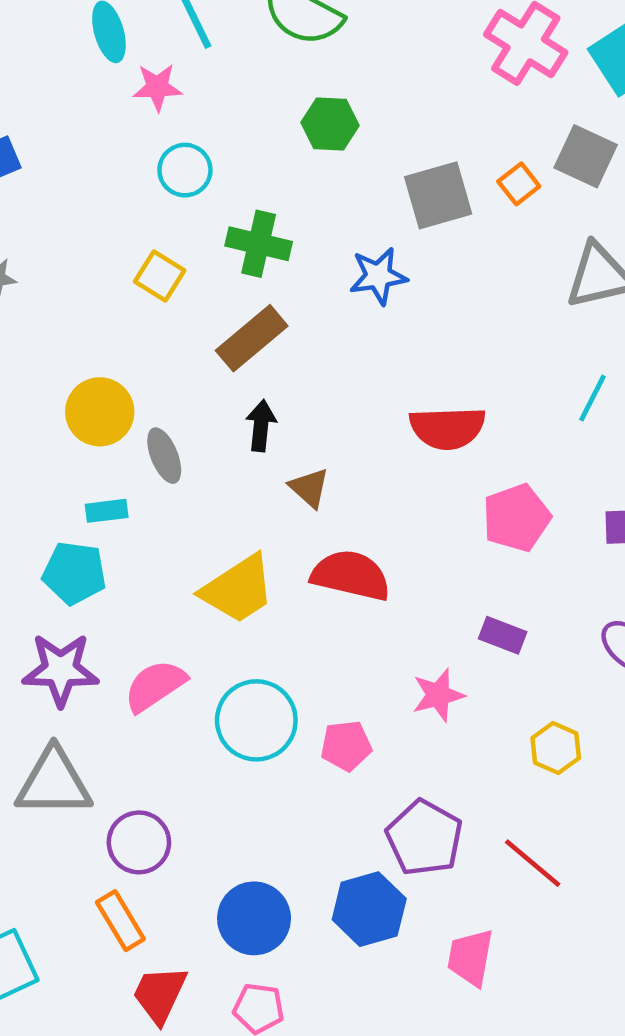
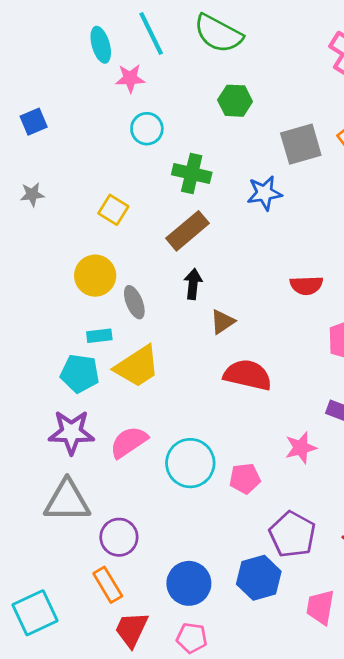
yellow square: (160, 276) -> (113, 210), moved
red semicircle: (447, 428) -> (306, 285), size x0.7
brown triangle: (309, 488) -> (222, 322), turned 44
yellow trapezoid: (238, 589) -> (137, 367), moved

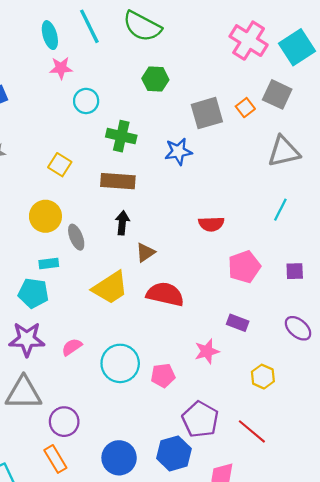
pink star: (130, 78) -> (61, 68), moved
brown rectangle: (187, 231) -> (118, 181), turned 44
yellow trapezoid: (137, 367) -> (110, 288), moved
pink semicircle: (129, 442) -> (72, 347), size x0.7

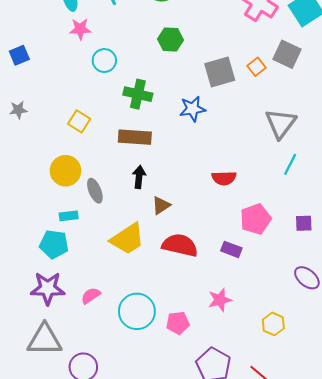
gray triangle: (284, 151) -> (281, 123), moved, turned -40
purple rectangle: (238, 323) -> (231, 249), moved

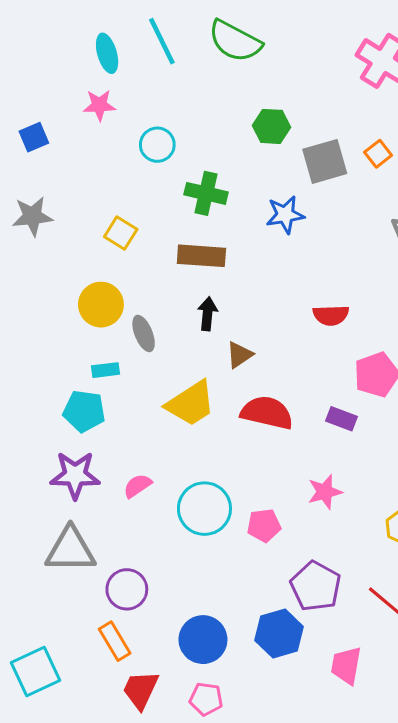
pink star: (80, 29) -> (99, 105), moved
green hexagon: (170, 40) -> (271, 126), moved
gray star: (18, 110) -> (32, 216), size x1.5

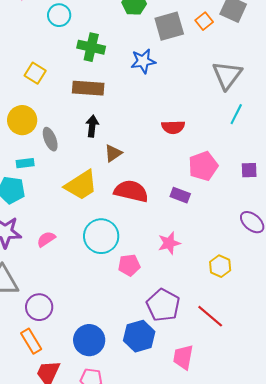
cyan circle: (204, 509) -> (101, 236), moved

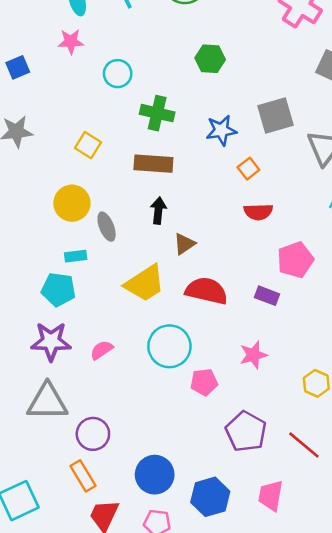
orange square: (204, 21) -> (248, 169), moved
gray square: (169, 26) -> (276, 116), moved
blue hexagon: (139, 336) -> (210, 497), moved

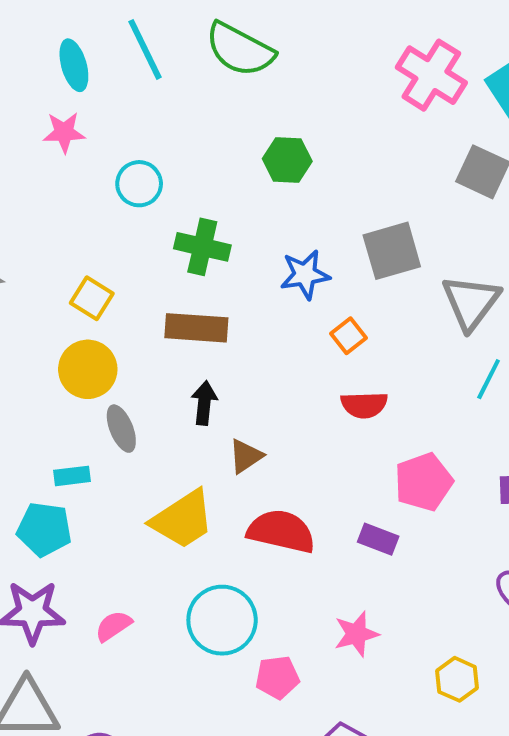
yellow circle: (72, 203) -> (88, 369), moved

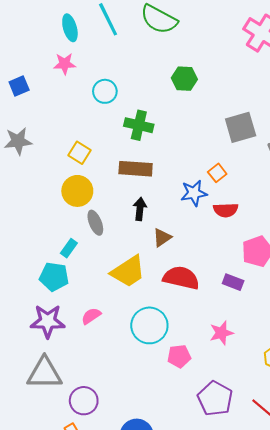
blue star: (305, 275) -> (194, 193), moved
cyan rectangle: (72, 476) -> (69, 248), turned -48
pink semicircle: (113, 626) -> (91, 316), moved

